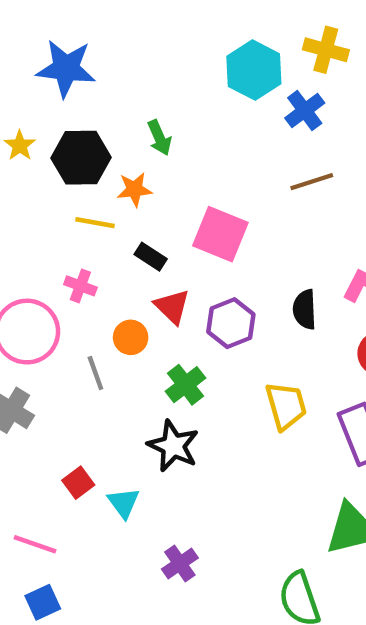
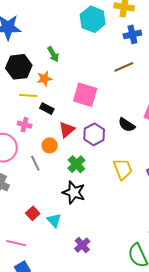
blue cross: (305, 110) -> (132, 34), moved, turned 30
black rectangle: (151, 257) -> (47, 109), moved
red triangle: (172, 307) -> (67, 130), turned 42
black semicircle: (305, 310) -> (127, 125), turned -48

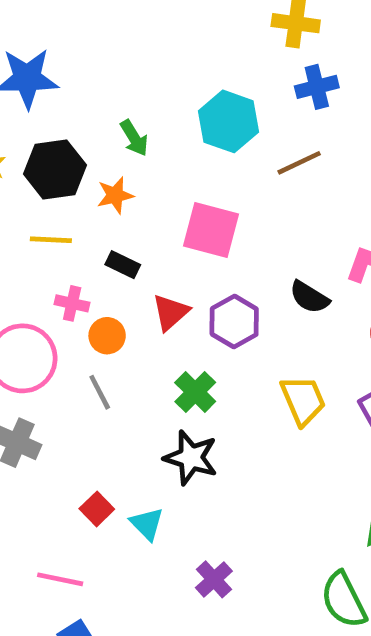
cyan hexagon: (93, 19) -> (228, 121), moved
yellow line: (28, 95) -> (51, 240), moved
orange circle: (50, 145) -> (107, 336), moved

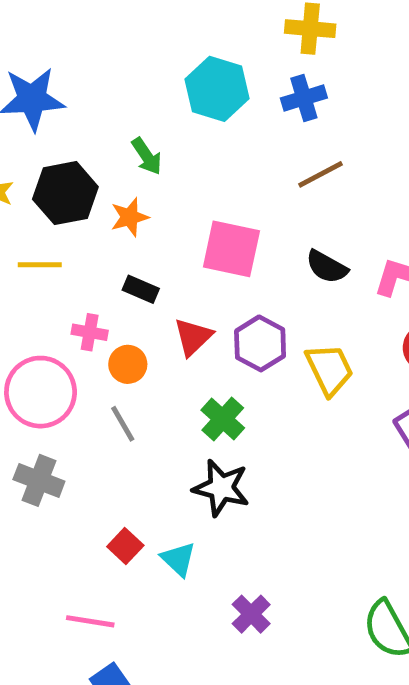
blue cross: (317, 87) -> (304, 98), moved
cyan hexagon: (228, 121) -> (217, 89), moved
yellow line: (51, 240) -> (40, 265), moved
black semicircle: (309, 297) -> (327, 267), moved
yellow trapezoid: (303, 400) -> (329, 369), moved

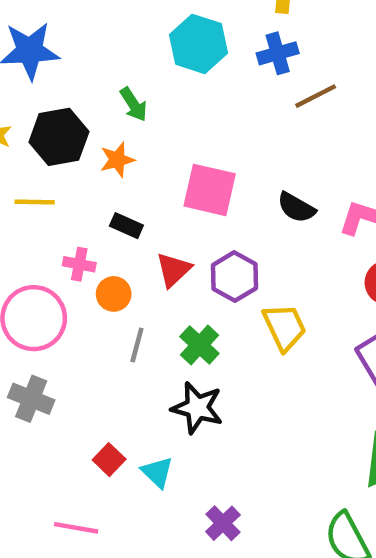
brown line: (320, 174) -> (316, 96), moved
yellow trapezoid: (329, 369) -> (285, 327), moved
gray line: (123, 424) -> (137, 345), moved, turned 44

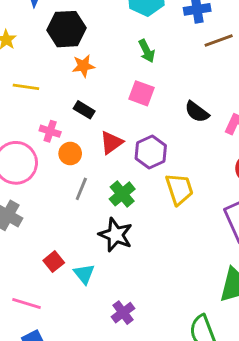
green arrow: (134, 104) -> (147, 51), moved
black hexagon: (59, 137) -> (66, 29), moved
pink square: (210, 190) -> (142, 93), size x0.7

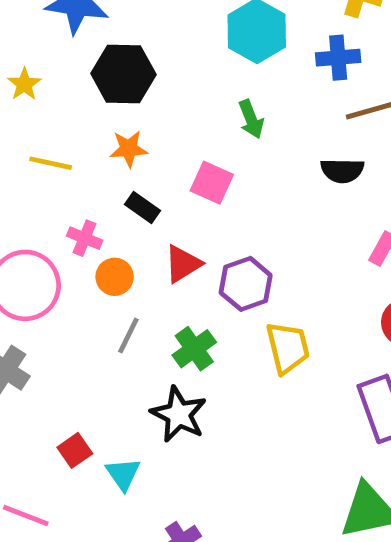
orange star: (83, 66) -> (129, 149), moved
pink square: (142, 93) -> (212, 183), moved
black semicircle: (197, 112) -> (342, 171), moved, turned -40

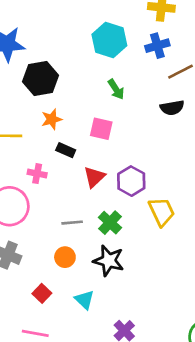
orange circle: (115, 277) -> (65, 257), moved
gray line: (128, 336) -> (72, 223), turned 70
red square: (75, 450) -> (42, 293), moved

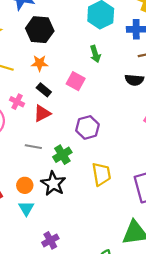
red triangle: (94, 177) -> (42, 113), moved
yellow trapezoid: (162, 212) -> (101, 174), moved
orange circle: (65, 257) -> (25, 185), moved

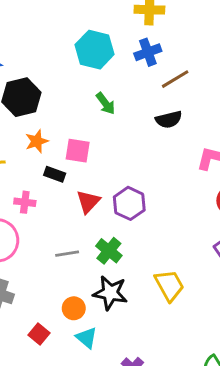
pink square: (76, 81) -> (78, 151), moved
red triangle: (42, 113) -> (88, 202), moved
yellow trapezoid: (101, 174) -> (169, 285), moved

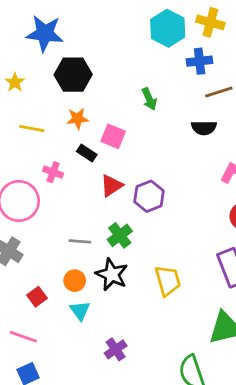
cyan hexagon: (95, 50) -> (168, 28), moved
gray line: (67, 254) -> (80, 241), moved

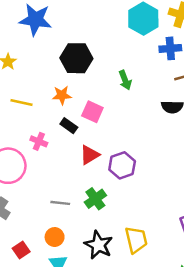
black hexagon: (73, 75) -> (76, 58), moved
black star: (112, 274) -> (98, 245), moved

